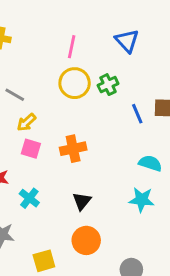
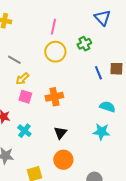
blue triangle: (127, 41) -> (102, 18), moved
green cross: (108, 85) -> (84, 44), moved

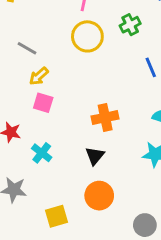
orange cross: (54, 97) -> (105, 117), moved

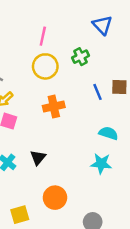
orange cross: (105, 117) -> (54, 106), moved
black triangle: (95, 156) -> (38, 158), moved

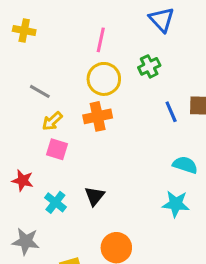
blue triangle: (102, 25) -> (162, 20), moved
orange cross: (54, 106) -> (98, 116), moved

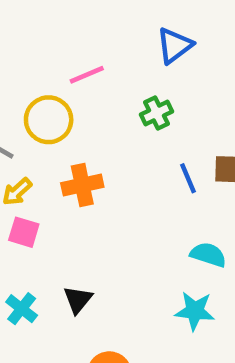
blue triangle: (162, 20) -> (175, 46), turned 36
pink line: (101, 40) -> (87, 75), turned 55
yellow circle: (104, 79) -> (49, 120), moved

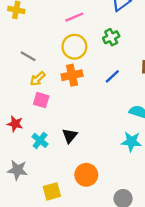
yellow circle: (49, 120) -> (74, 47), moved
blue line: (188, 178) -> (112, 76), moved, turned 70

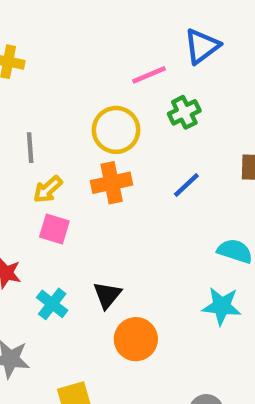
pink line: (74, 17) -> (149, 75), moved
gray line: (28, 56) -> (30, 148), turned 56
orange circle: (86, 175) -> (136, 339), moved

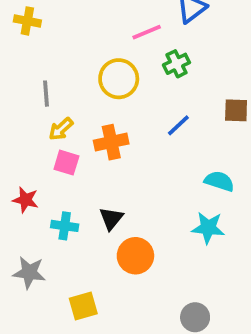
orange cross: (112, 183) -> (111, 142), moved
cyan cross: (52, 304) -> (65, 226), turned -30

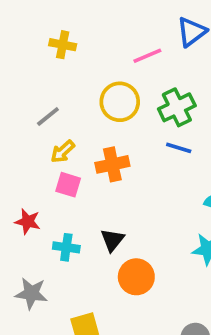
yellow cross: (27, 21) -> (63, 45), moved
green cross: (176, 64) -> (177, 107), moved, size x1.4
gray line: (46, 94) -> (48, 117), turned 55
blue line: (178, 125) -> (179, 148), turned 60

